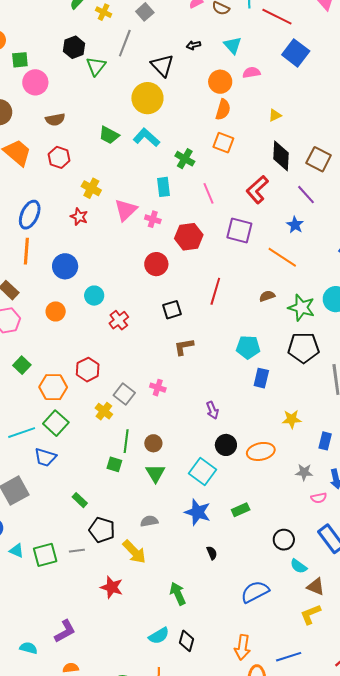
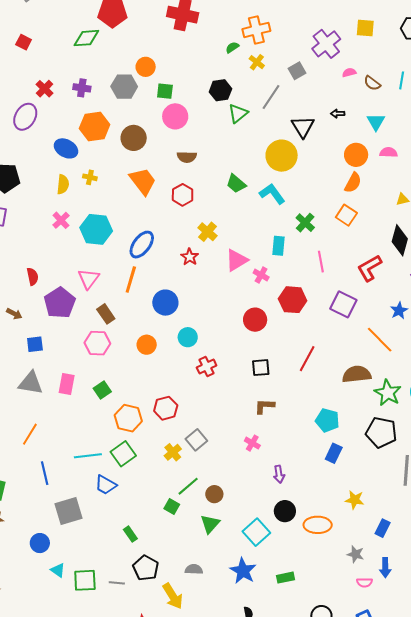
brown semicircle: (267, 296) -> (357, 374), size x1.8
pink cross: (158, 388) -> (252, 443), moved
green line: (126, 441) -> (188, 486), turned 30

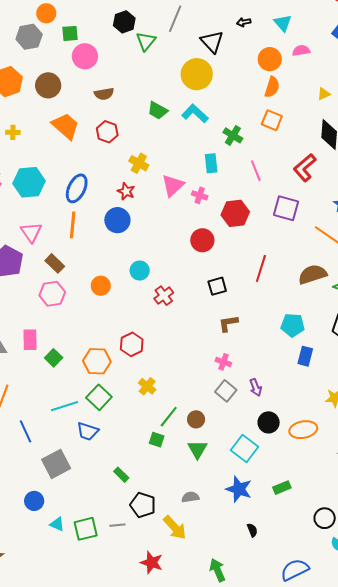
blue circle: (165, 303) -> (117, 220), moved
green square: (102, 390) -> (54, 358), moved
gray square: (196, 440) -> (226, 391), moved

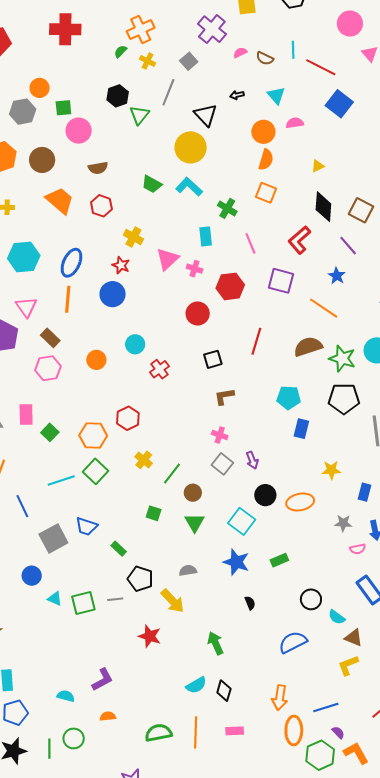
green line: (169, 417) -> (172, 473), moved
blue trapezoid: (88, 431) -> (86, 526), moved
black circle: (325, 518) -> (311, 599), moved

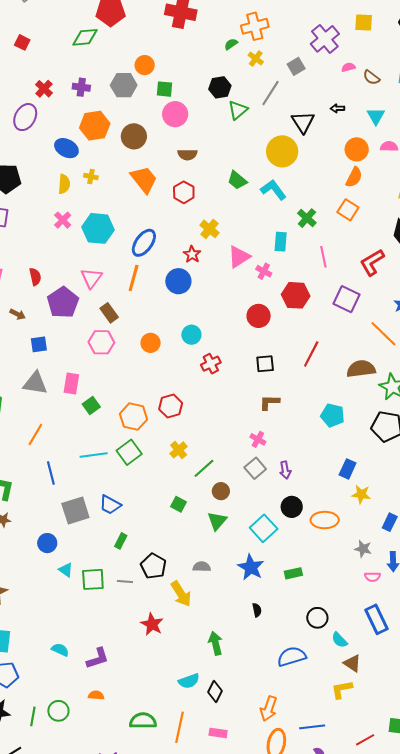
blue rectangle: (301, 429) -> (348, 469), moved
green rectangle: (119, 549) -> (121, 541), moved, turned 63
cyan semicircle: (66, 696) -> (60, 650), moved

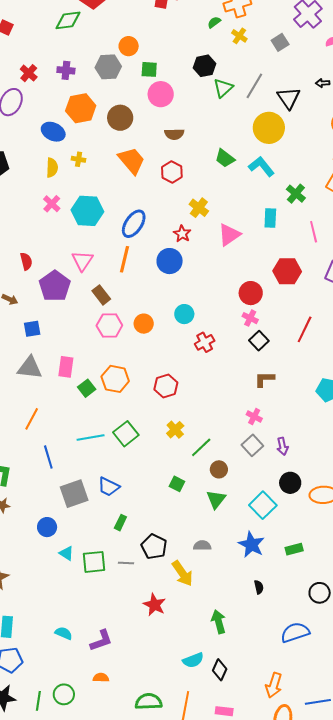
gray line: (271, 93) -> (254, 86), moved
pink cross: (264, 271) -> (250, 318), moved
pink hexagon: (101, 342) -> (109, 325), moved
black square: (265, 364) -> (259, 341), turned -36
orange hexagon: (133, 417) -> (115, 379), moved

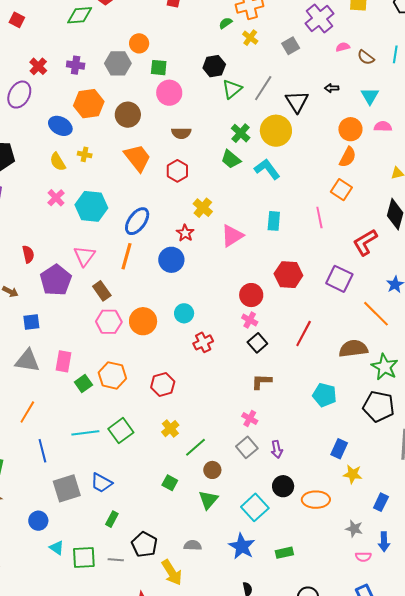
yellow semicircle: (52, 168) -> (58, 162), turned 144
green cross: (296, 194) -> (241, 133), moved
pink line: (314, 232) -> (319, 218), moved
orange circle: (144, 324) -> (143, 321), size x1.4

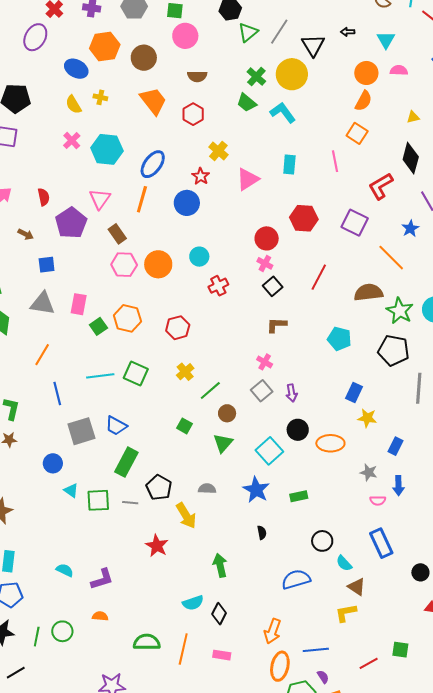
green square: (121, 431) -> (136, 374), turned -30
green rectangle: (112, 519) -> (126, 462), size x1.8

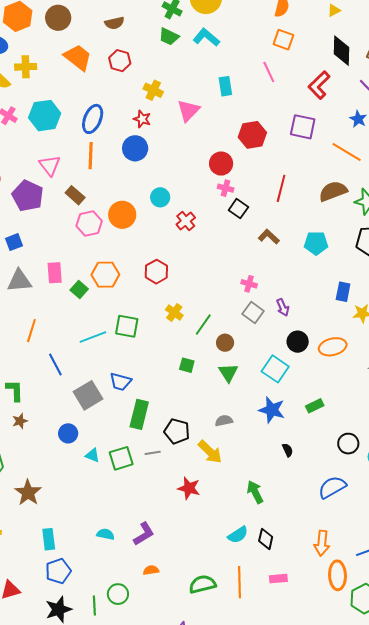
yellow cross: (100, 97) -> (26, 67), size x1.5
brown L-shape: (277, 325) -> (269, 237), moved, turned 55

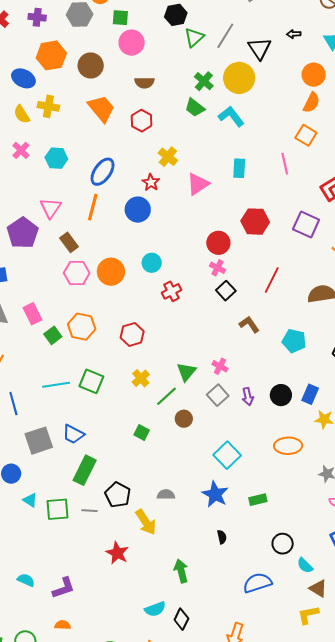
cyan hexagon: (45, 116) -> (56, 158), size x0.7
pink rectangle: (55, 273) -> (32, 314), turned -35
black circle: (298, 342) -> (281, 395), moved
green triangle: (228, 373) -> (186, 372), moved

